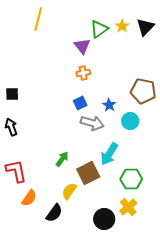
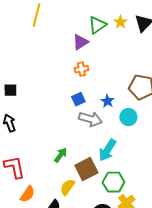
purple triangle: (82, 46) -> (80, 42), turned 36
green hexagon: (131, 179) -> (113, 182), moved

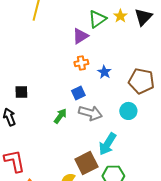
black square: (10, 90) -> (21, 92), moved
blue star: (107, 101) -> (104, 72), moved
green arrow: (60, 155) -> (60, 116), moved

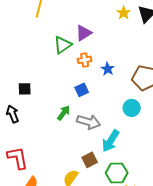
green triangle: (97, 19) -> (63, 45), moved
gray arrow: (90, 113) -> (89, 122), moved
brown square: (86, 163) -> (90, 160), size x0.7

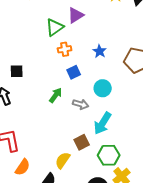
orange cross: (85, 60) -> (65, 49), moved
cyan circle: (132, 108) -> (103, 88), moved
gray arrow: (89, 122) -> (81, 104), size x0.7

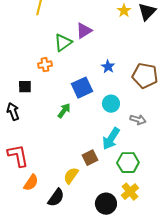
orange cross: (65, 49) -> (45, 65), moved
blue square: (74, 72) -> (82, 88), size x1.5
gray arrow: (81, 104) -> (138, 120), moved
green hexagon: (109, 155) -> (128, 163), moved

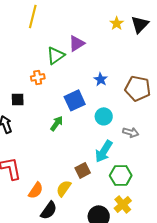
orange semicircle: (31, 183) -> (36, 190), moved

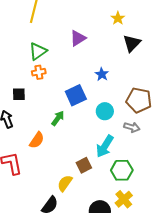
black triangle: (140, 24) -> (132, 43), moved
green triangle: (56, 55) -> (38, 51), moved
brown pentagon: (138, 88) -> (139, 100), moved
orange semicircle: (36, 190) -> (37, 140), moved

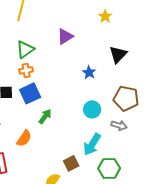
black triangle: (132, 43) -> (118, 54), moved
blue square: (76, 95) -> (30, 93), moved

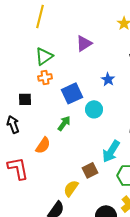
blue square: (30, 93) -> (72, 93), moved
cyan circle: (92, 109) -> (94, 109), moved

